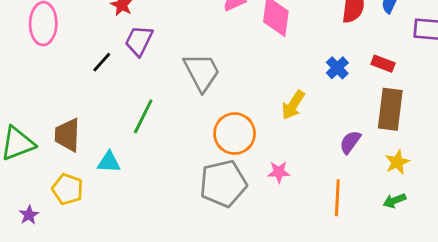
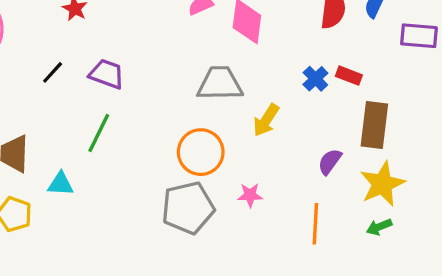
purple trapezoid: (139, 41) -> (107, 74), moved, turned 84
red rectangle: (383, 64) -> (349, 76), moved
gray trapezoid: (202, 72) -> (220, 84), moved, turned -63
yellow star: (397, 162) -> (382, 184), size x1.6

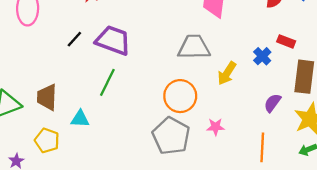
purple trapezoid: (107, 74) -> (113, 40), size x1.4
blue cross: (315, 79) -> (262, 56), moved
gray pentagon: (188, 208) -> (171, 136), turned -30

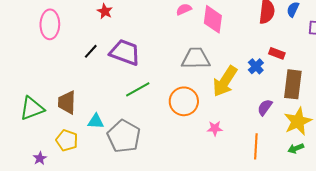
yellow arrow: (227, 73) -> (225, 81), size x1.5
green line: (107, 82) -> (138, 89), moved, turned 35
gray pentagon: (171, 136) -> (124, 136), moved

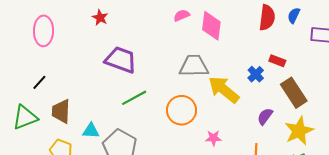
black line: (91, 51) -> (39, 82), moved
yellow arrow: (225, 81) -> (224, 90), turned 96
brown rectangle: (293, 84) -> (294, 93), turned -40

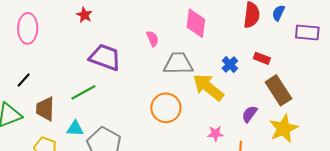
pink semicircle: (182, 15) -> (153, 39), moved, turned 91
blue cross: (256, 74) -> (230, 65), moved
green line: (134, 98) -> (83, 92), moved
pink star: (213, 138) -> (215, 134), moved

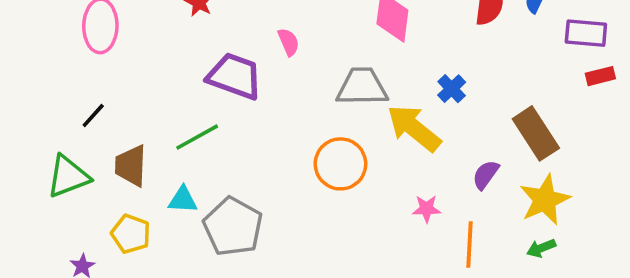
pink semicircle: (153, 39) -> (289, 42), moved
red rectangle: (262, 58) -> (600, 76), moved, turned -35

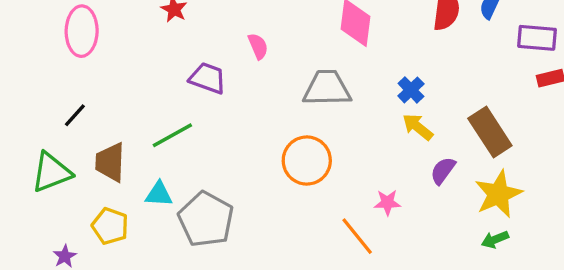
purple trapezoid: (235, 76) -> (208, 78), size x0.7
yellow arrow: (414, 128) -> (418, 127), moved, size x0.6
orange line: (470, 245) -> (357, 236), moved, turned -42

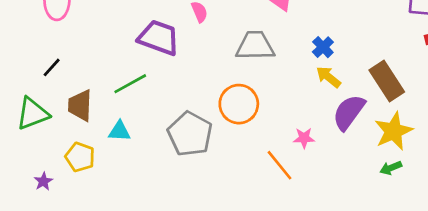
purple trapezoid: (208, 78) -> (159, 38), size x1.4
purple semicircle: (443, 171) -> (349, 112), size x1.6
gray pentagon: (206, 219) -> (190, 134), moved

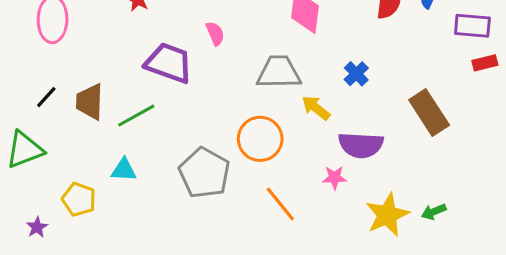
yellow arrow: (328, 77) -> (316, 108), moved
brown trapezoid: (80, 105) -> (90, 102), moved
purple semicircle: (349, 112) -> (361, 145), moved, turned -123
yellow star: (394, 131) -> (387, 215), moved
orange line: (280, 165) -> (280, 204), moved

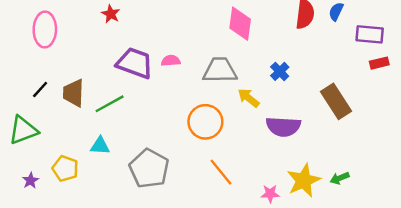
pink semicircle: (215, 33) -> (171, 61), moved, turned -72
gray pentagon: (204, 173) -> (149, 169), moved
pink star: (335, 178) -> (270, 194), moved
purple star: (37, 227) -> (30, 181), moved

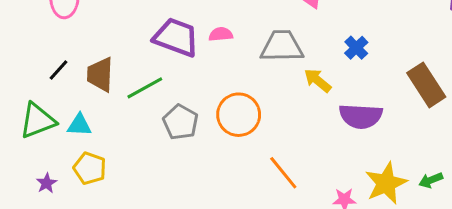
orange circle: (205, 122) -> (239, 115), moved
cyan triangle: (100, 146) -> (79, 125), moved
gray pentagon: (149, 169) -> (181, 122), moved, size x0.7

